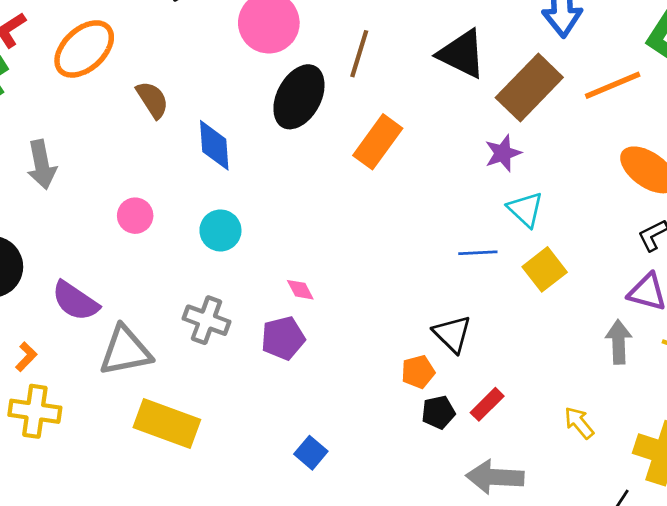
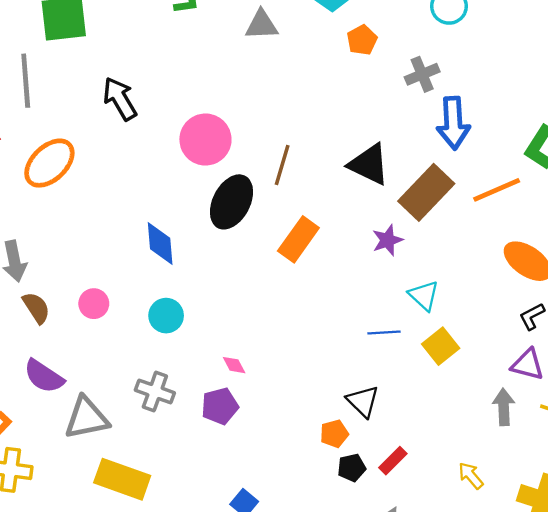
brown semicircle: (152, 100) -> (36, 308), moved
purple star: (503, 153) -> (387, 240), moved

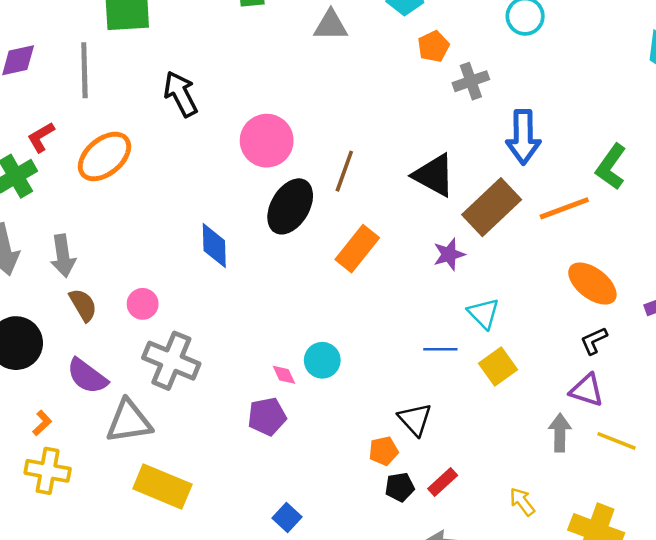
gray cross: (422, 74) -> (471, 81), moved
cyan circle: (166, 316) -> (322, 360), moved
gray cross: (155, 392) -> (171, 361), moved, size x1.4

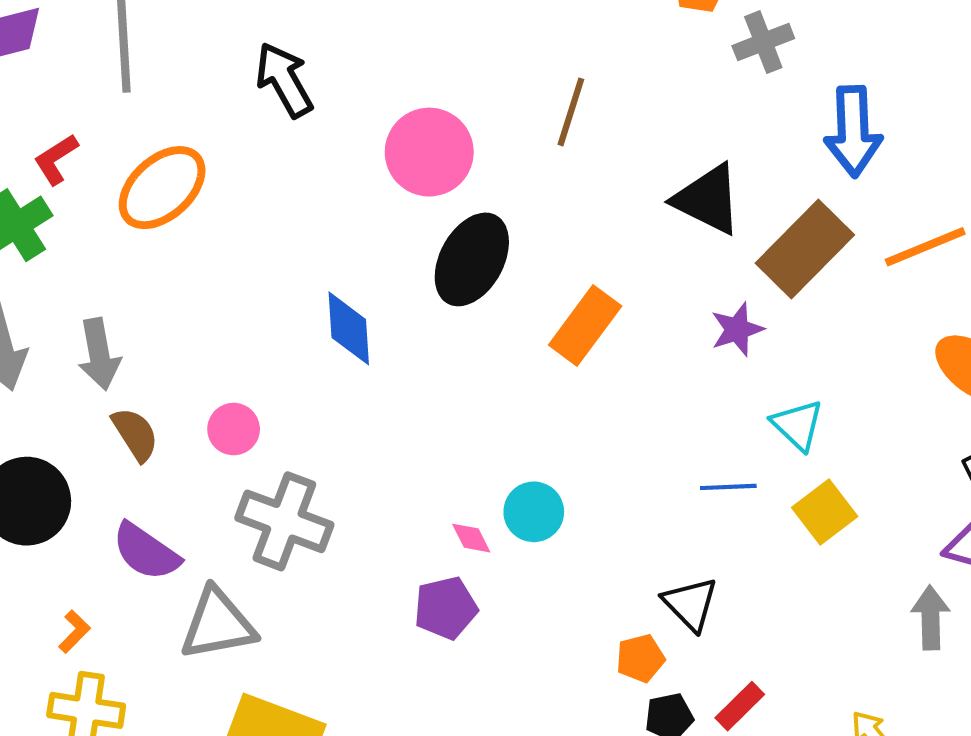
brown line: (344, 171) -> (571, 112), moved

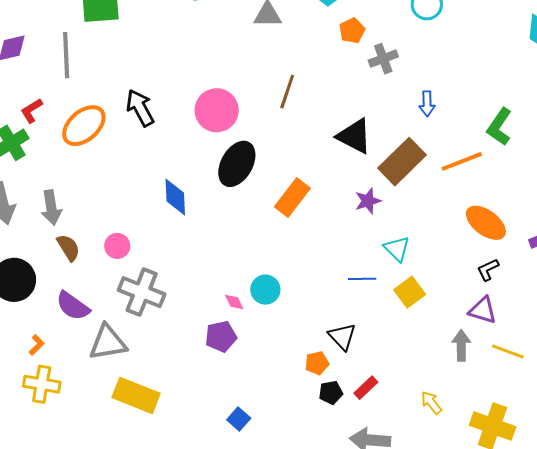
black arrow: (284, 80) -> (140, 108), moved
blue arrow: (853, 131) -> (427, 104), size x0.6

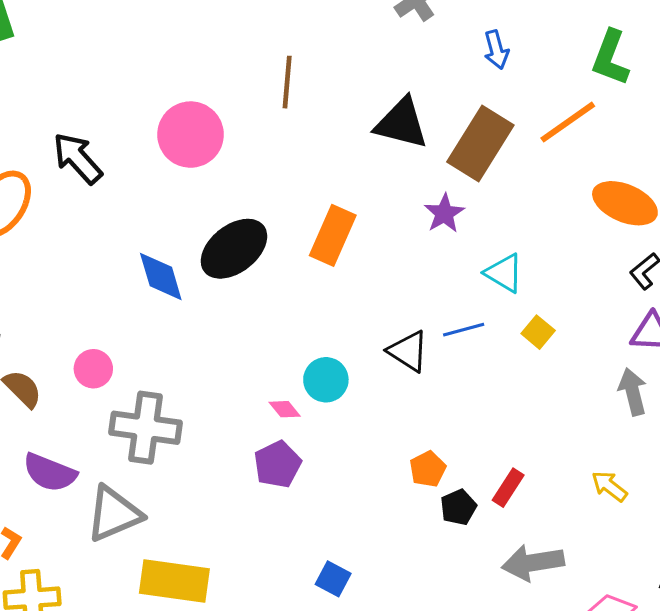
black ellipse: (237, 164) -> (234, 249), moved, turned 36
yellow square: (410, 292) -> (538, 332), size x0.7
black triangle: (342, 337) -> (408, 351), moved

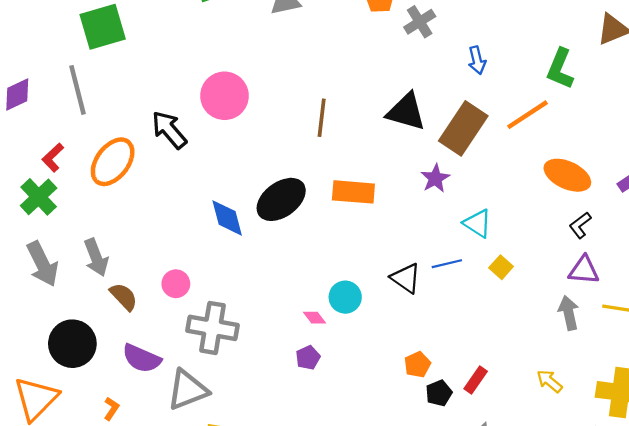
brown line: (287, 82) -> (322, 118), moved
pink circle: (190, 135) -> (224, 96), moved
orange rectangle: (333, 235) -> (353, 192), turned 69
purple pentagon: (277, 464) -> (308, 358), size x0.7

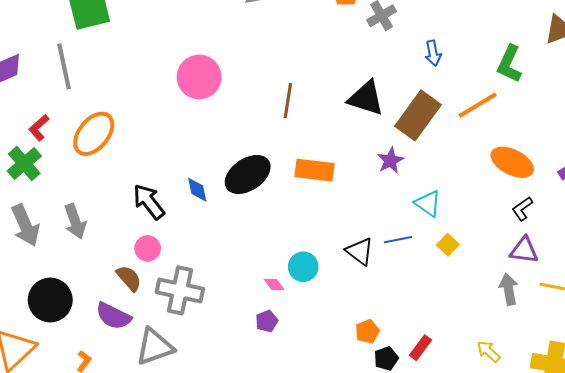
black arrow: (169, 130) -> (149, 202), moved
blue diamond: (227, 218) -> (197, 190), size x0.7
brown semicircle: (124, 297) -> (129, 278), moved

